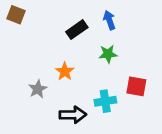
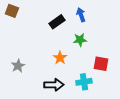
orange star: (65, 71) -> (60, 58), moved
gray star: (38, 89) -> (18, 66), moved
cyan cross: (105, 101) -> (84, 82), moved

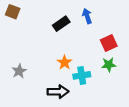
green star: (80, 40) -> (109, 65), moved
red square: (101, 64) -> (109, 43), moved, turned -35
cyan cross: (84, 82) -> (82, 75), moved

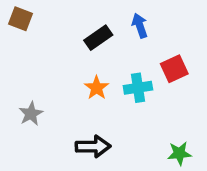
orange star: (64, 62) -> (97, 88), moved
green star: (109, 65) -> (179, 153), moved
cyan cross: (82, 75) -> (138, 88), moved

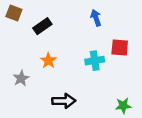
black rectangle: (98, 38) -> (42, 26), moved
red square: (174, 69) -> (120, 47), turned 30
orange star: (97, 88) -> (48, 61), moved

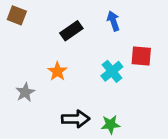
black rectangle: (42, 26) -> (71, 31), moved
cyan cross: (95, 61) -> (112, 71), turned -30
green star: (123, 106) -> (111, 124), moved

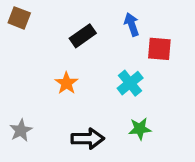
red square: (141, 56) -> (159, 49), moved
gray star: (25, 92) -> (21, 130), moved
green star: (111, 124) -> (140, 129), moved

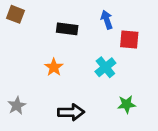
black rectangle: (83, 36) -> (67, 29), turned 42
green star: (140, 129) -> (127, 104), moved

